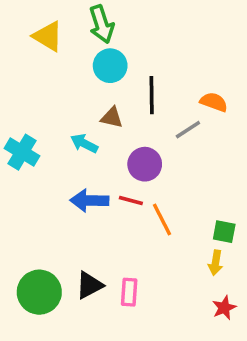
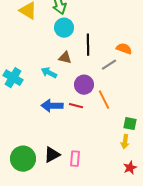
orange line: (162, 220) -> (104, 100), moved

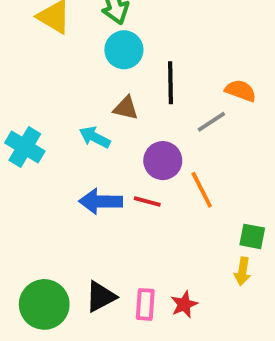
red star: (130, 168) -> (184, 304), moved

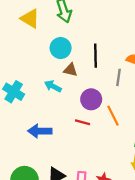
cyan circle: (124, 50) -> (61, 48), moved
gray line: (211, 122) -> (118, 77), turned -49
blue arrow: (101, 201) -> (40, 131), moved

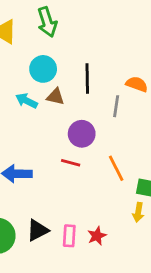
cyan arrow: (53, 86) -> (27, 101), moved
orange line: (113, 116) -> (116, 168), moved

